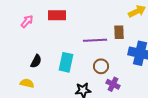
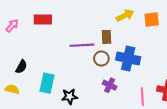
cyan rectangle: (66, 62) -> (47, 83), moved
brown circle: (101, 66) -> (101, 58), moved
purple cross: (113, 84) -> (110, 85), moved

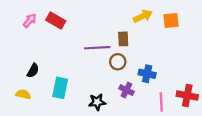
red rectangle: (43, 19) -> (56, 21), turned 30
pink arrow: (12, 26) -> (30, 21), moved
blue cross: (128, 58) -> (147, 74), moved, size x0.7
black star: (70, 96) -> (97, 102), moved

